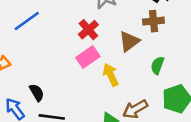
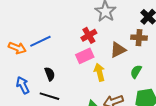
blue line: (27, 21) -> (40, 41), moved
black semicircle: (37, 93) -> (50, 74), moved

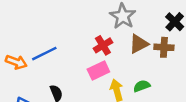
brown triangle: (118, 50) -> (139, 44), moved
green semicircle: (136, 72) -> (142, 86), moved, turned 40

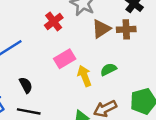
red cross: (103, 45) -> (54, 22), moved

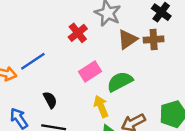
green semicircle: (108, 69) -> (120, 82), moved, size x1.5
yellow arrow: (84, 76) -> (101, 106), moved

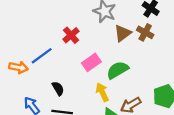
red cross: (78, 33) -> (71, 35), moved
brown cross: (154, 39) -> (145, 32), turned 35

